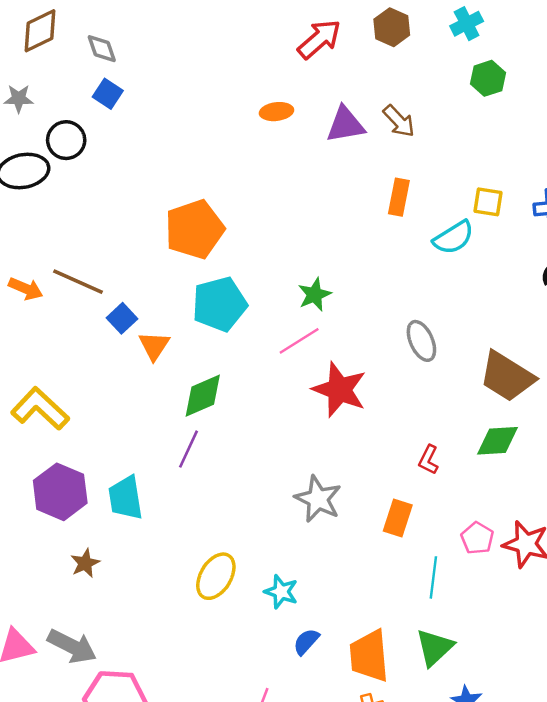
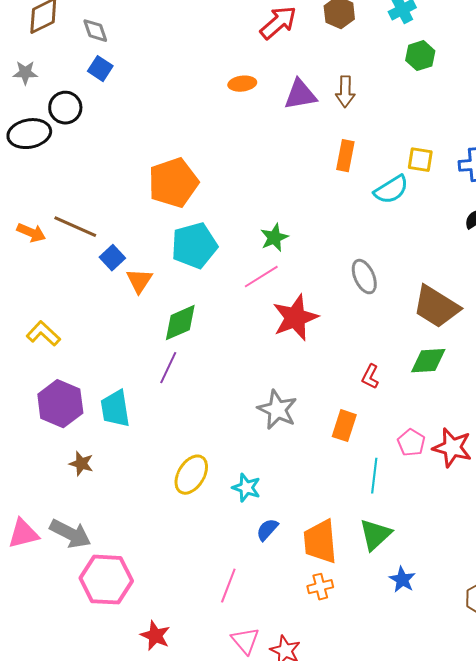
brown arrow: (399, 121) -> (345, 92), turned 44
red star: (339, 390) -> (295, 318), turned 30
yellow L-shape: (40, 409) -> (43, 334), size x0.7
brown star: (85, 563) -> (81, 464), turned -30

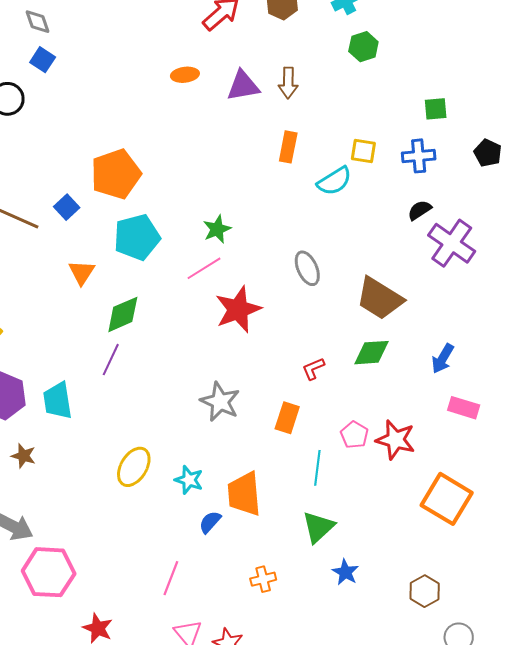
blue square: (112, 258) -> (67, 207), moved
red L-shape: (370, 377) -> (313, 369), turned 40
orange trapezoid: (320, 542) -> (244, 494), moved

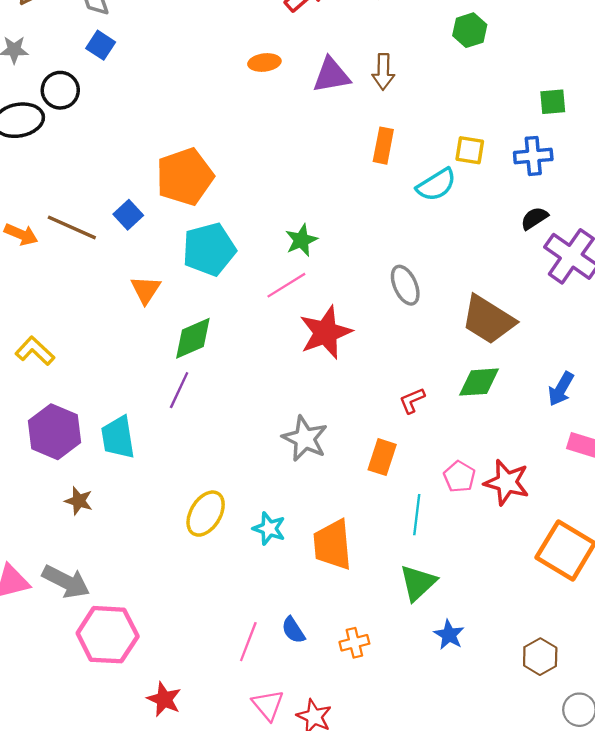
blue semicircle: (210, 522) -> (293, 630), moved, turned -75

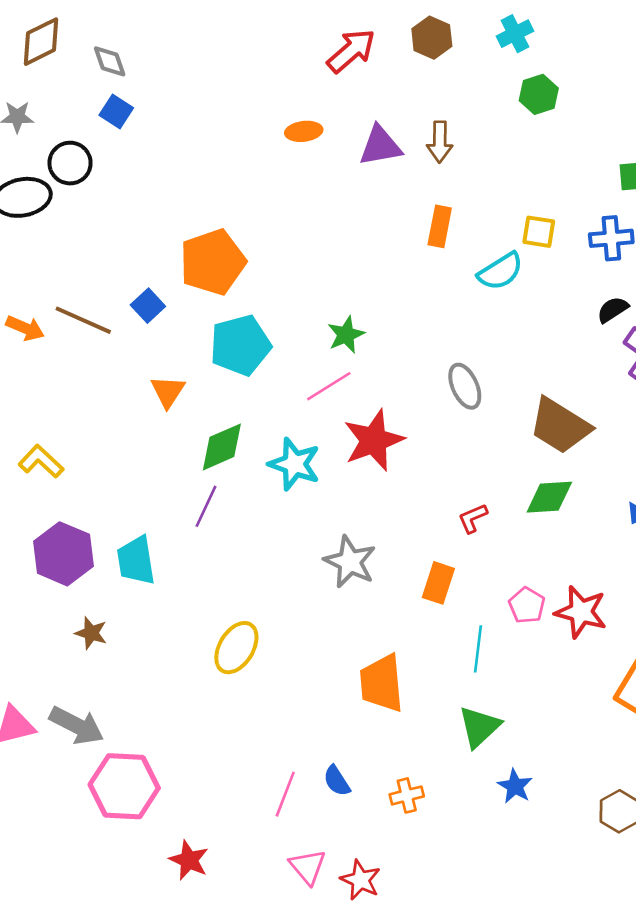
cyan star: (269, 529) -> (294, 464), moved, size x1.4

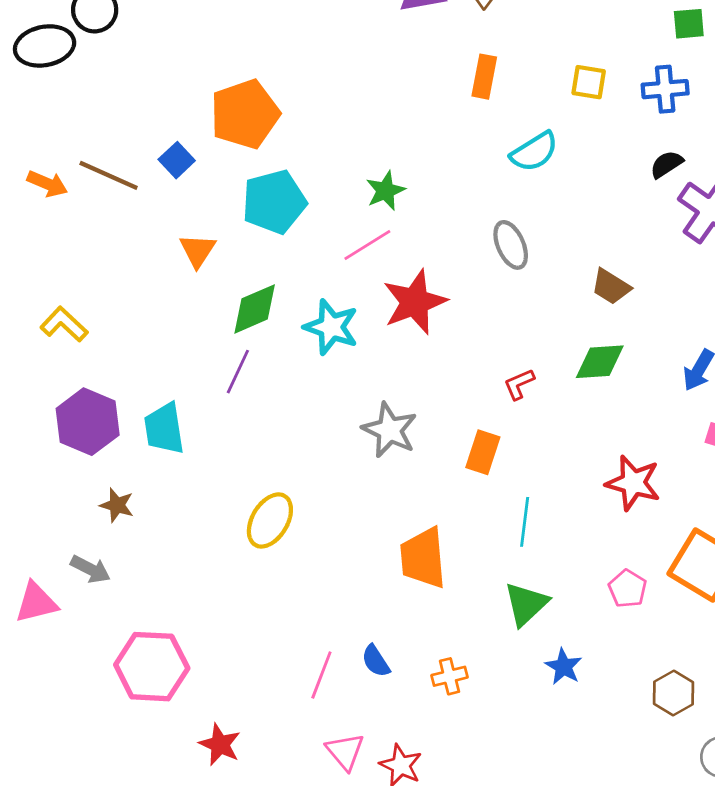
cyan semicircle: (500, 271) -> (534, 152), moved
brown trapezoid: (560, 426) -> (611, 287), size x0.6
pink pentagon: (527, 605) -> (628, 589), moved
gray arrow: (77, 725) -> (90, 569), moved, size x0.7

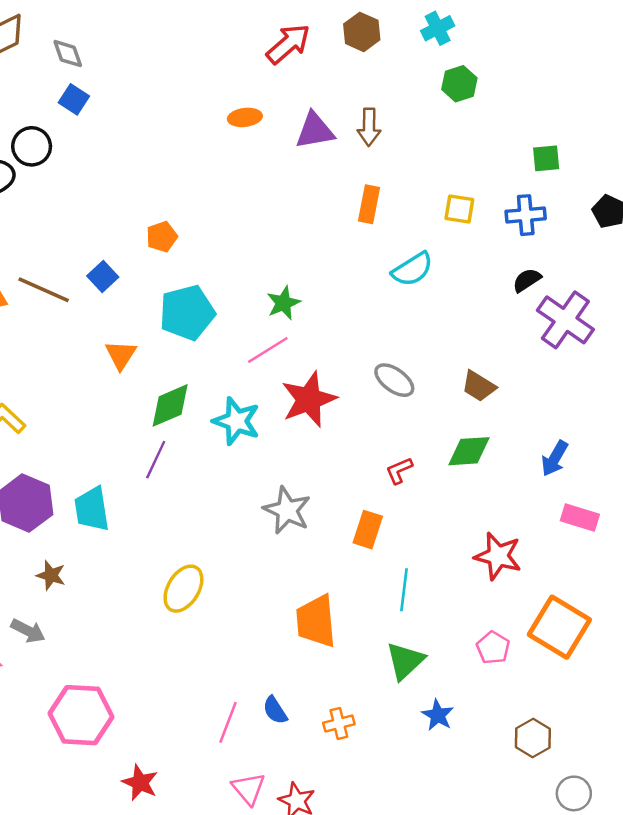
orange pentagon: (245, 114) -> (162, 237), size x0.5
gray ellipse: (511, 245) -> (394, 380), moved, turned -30

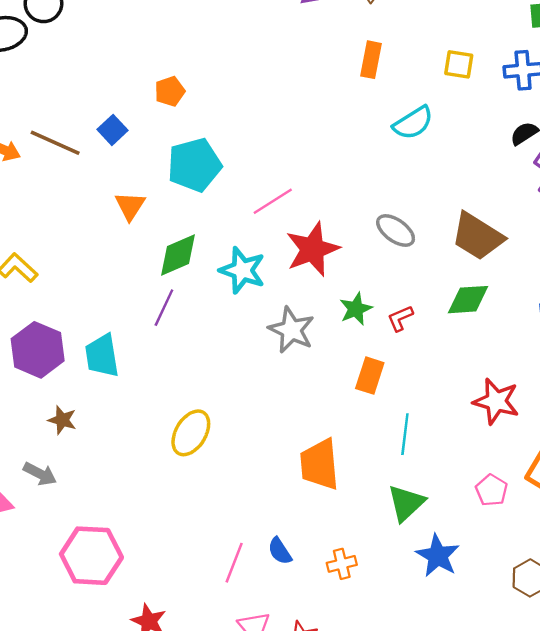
green star: (283, 303) -> (356, 309), moved
brown trapezoid: (479, 386) -> (477, 236), size x1.6
gray star: (287, 510) -> (291, 330), moved
blue star: (438, 715) -> (438, 556), size x1.4

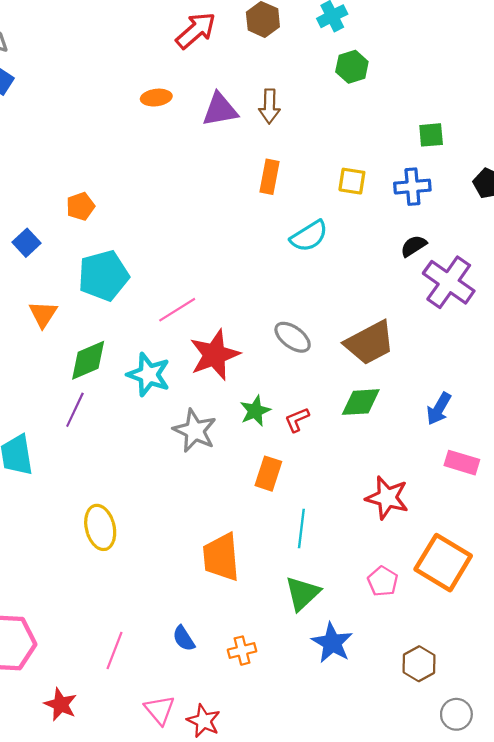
brown trapezoid: (477, 236) -> (370, 343), turned -60
yellow ellipse: (191, 433) -> (100, 527), turned -45
pink line: (234, 563) -> (114, 651), moved

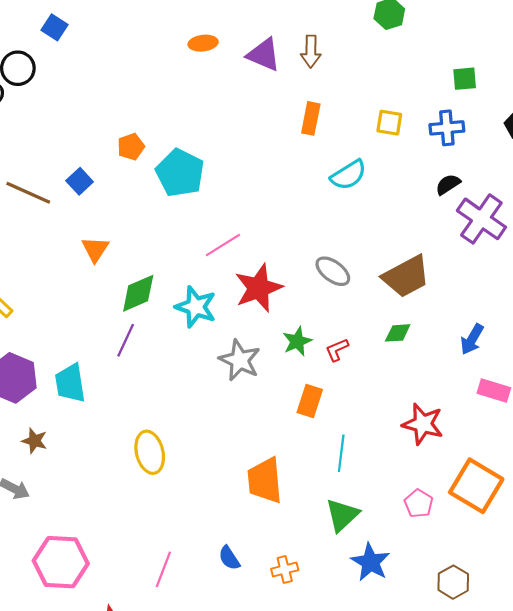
purple triangle: (220, 110) -> (264, 55), turned 33
cyan pentagon: (103, 276) -> (180, 173), moved, turned -30
green diamond: (361, 402) -> (398, 333), size x0.7

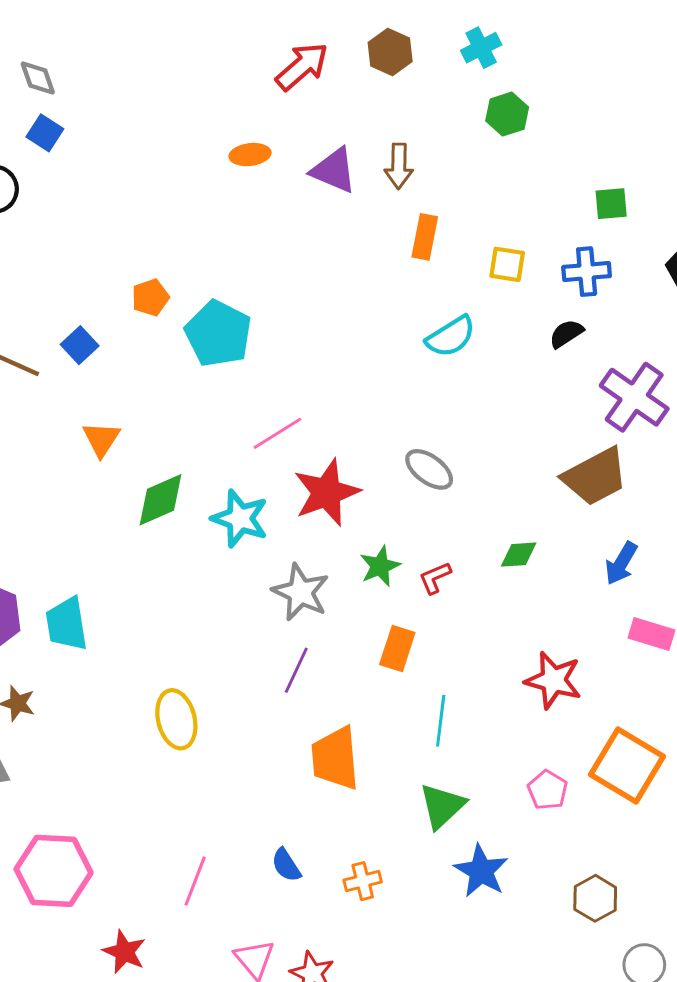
orange rectangle: (311, 118) -> (425, 237), moved
black semicircle: (448, 184) -> (566, 334), moved
brown trapezoid: (406, 276) -> (595, 477), moved
purple line: (126, 340) -> (296, 670), moved

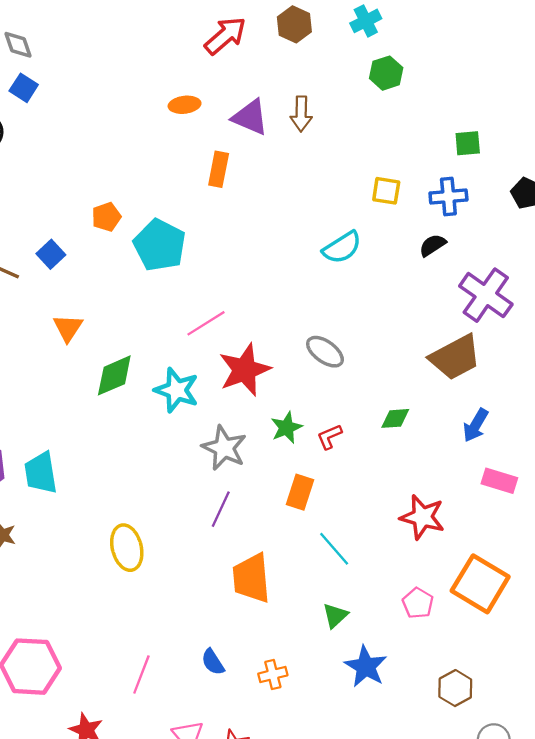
orange rectangle: (425, 237) -> (219, 169), moved
cyan line: (441, 721) -> (334, 549), turned -48
green triangle: (442, 806) -> (335, 616), size x0.7

